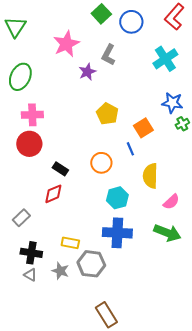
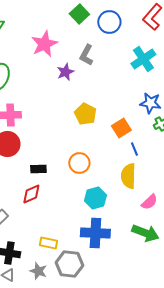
blue line: (130, 149) -> (134, 149), moved
black rectangle: (60, 169) -> (38, 169), turned -35

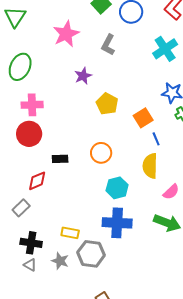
purple star: (65, 72) -> (83, 76), moved
red diamond: (31, 194) -> (37, 181), moved

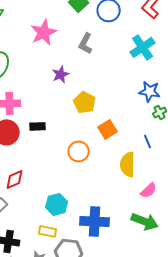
orange square: (143, 118) -> (108, 129), moved
blue line: (156, 139) -> (148, 141), moved
black rectangle: (60, 159) -> (38, 126), moved
cyan hexagon: (117, 188) -> (57, 204), moved

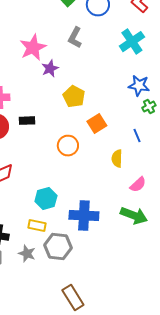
pink star: (44, 32) -> (33, 48), moved
yellow semicircle: (128, 164) -> (117, 159), size x0.7

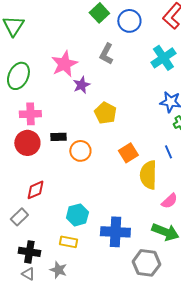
orange square: (97, 124) -> (128, 153), moved
orange circle: (68, 146) -> (80, 151), moved
yellow semicircle: (117, 159) -> (148, 175), size x1.6
gray hexagon: (58, 247) -> (146, 263), moved

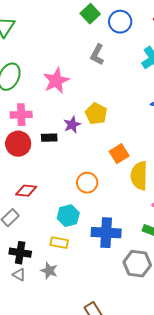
pink star: (64, 64) -> (56, 81), moved
purple star: (81, 85) -> (72, 125), moved
orange circle: (80, 151) -> (87, 183), moved
red diamond: (35, 190) -> (26, 191), turned 30

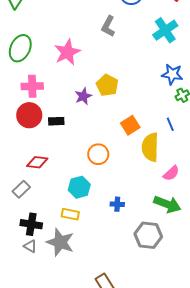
black rectangle: (49, 138) -> (56, 121), moved
blue cross: (106, 233) -> (117, 204), size x0.5
gray star: (49, 271) -> (60, 242), size x1.6

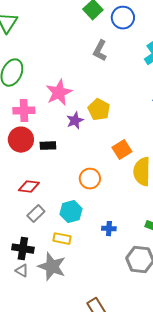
pink star: (67, 52) -> (59, 93), moved
gray rectangle: (21, 189) -> (36, 214), moved

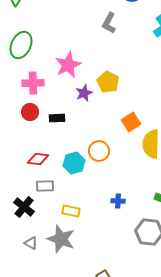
red circle: (21, 140) -> (30, 112), size x0.7
cyan hexagon: (71, 212) -> (74, 163), moved
gray rectangle: (36, 214) -> (45, 186), turned 42
black cross: (23, 249) -> (24, 207), moved, turned 30

